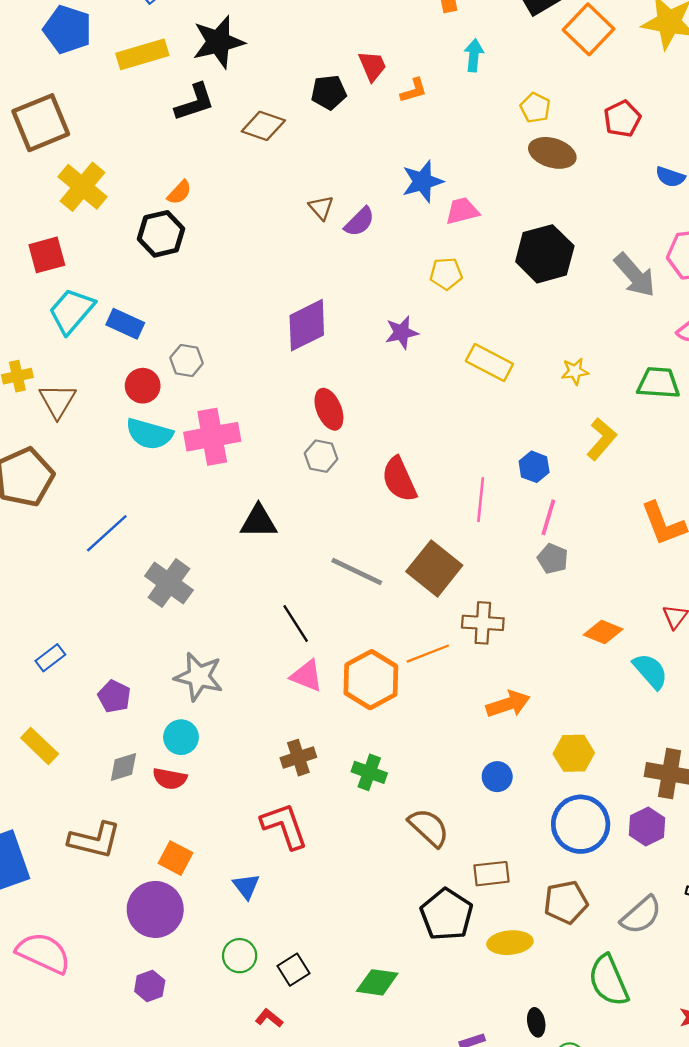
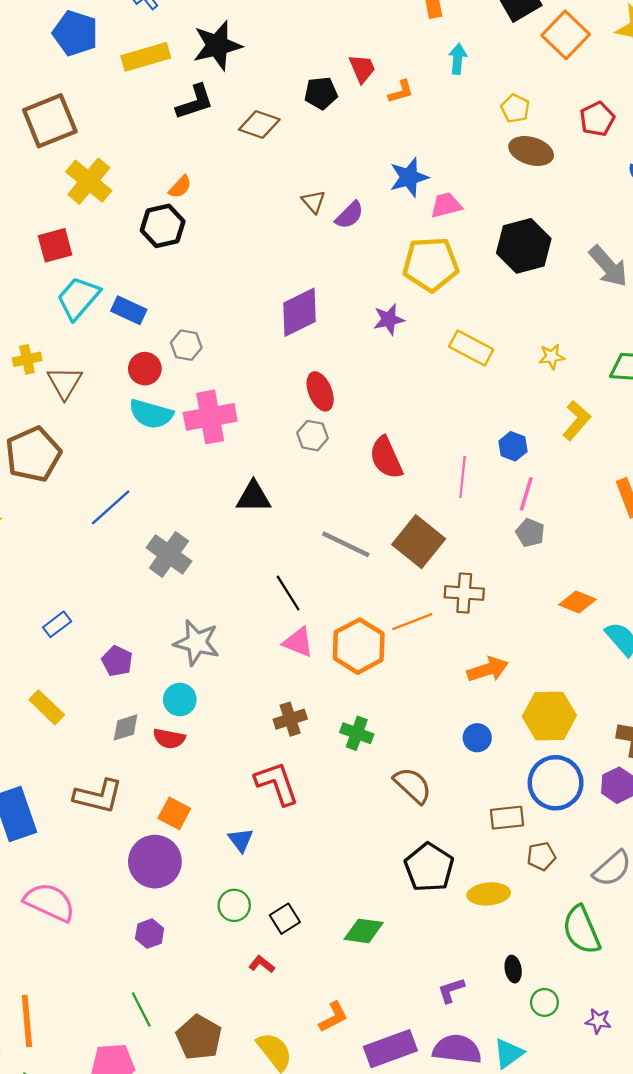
yellow pentagon: (446, 274) -> (431, 264), size x1.8
yellow hexagon: (574, 753) -> (549, 716), size x1.4
brown rectangle: (491, 874) -> (507, 818), moved
brown pentagon: (566, 902) -> (541, 856), size x0.7

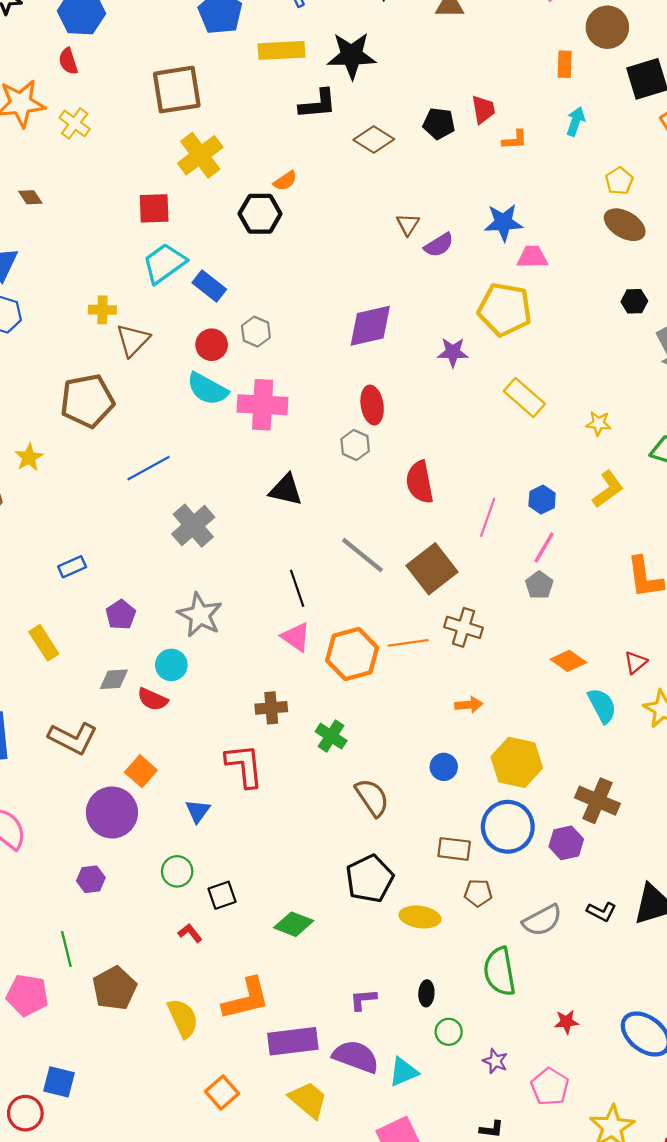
black hexagon: (524, 246) -> (634, 301), moved, size x0.5
orange arrow: (488, 669) -> (469, 705), size x0.7
orange L-shape: (333, 1017) -> (246, 999), size x1.6

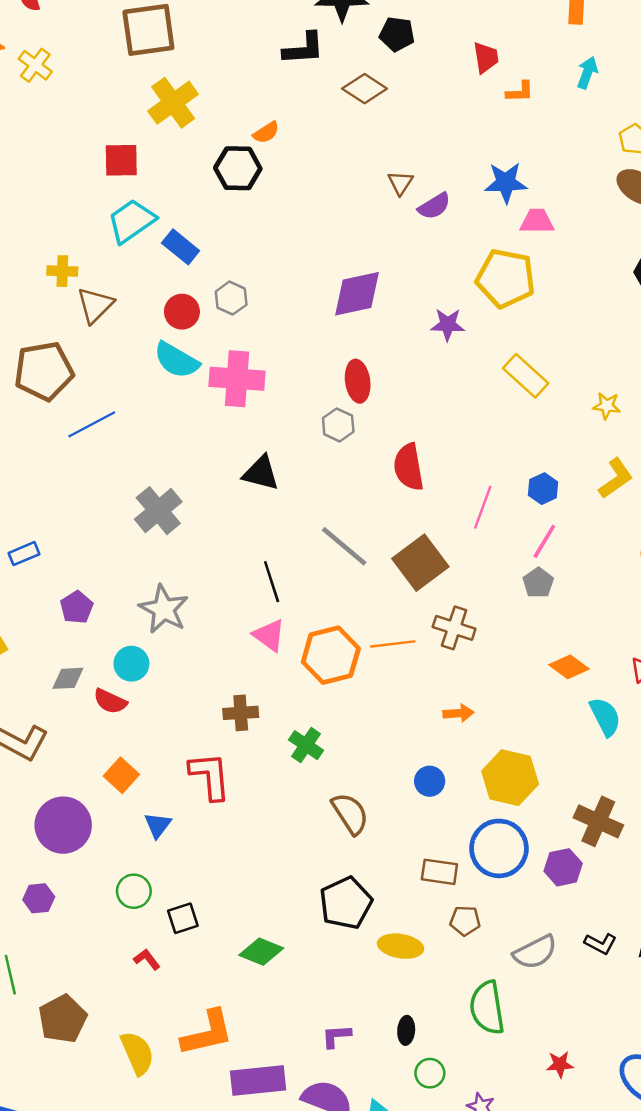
black pentagon: (439, 124) -> (397, 34), moved
blue line: (149, 468) -> (92, 424), moved
orange square: (141, 771) -> (121, 775), moved

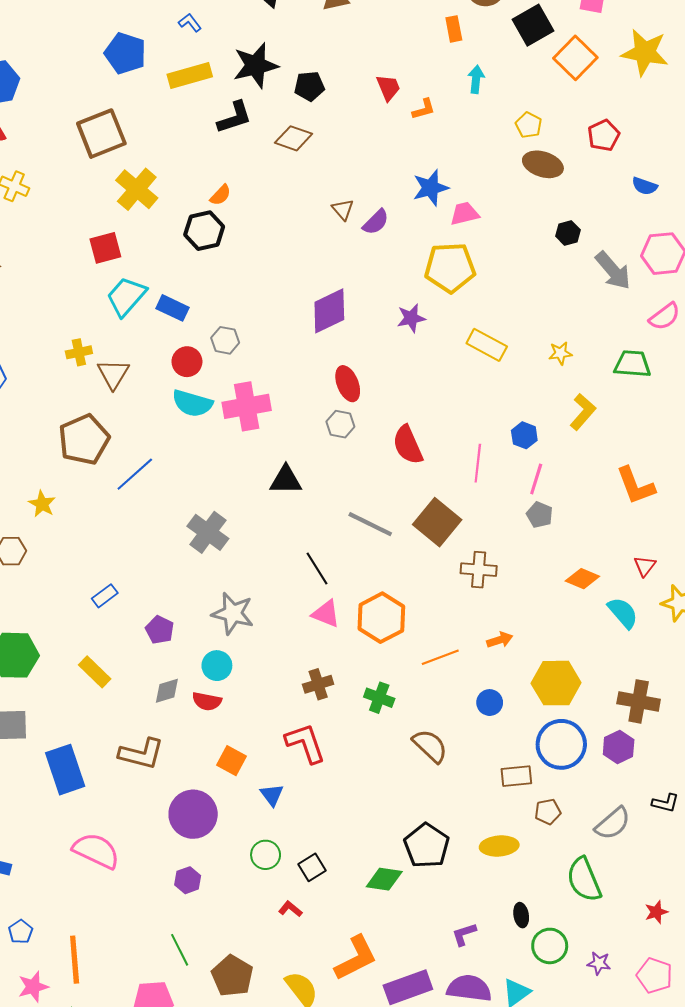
orange line: (393, 644) -> (440, 657), moved
black pentagon: (346, 903) -> (427, 846), moved
green circle: (430, 1073) -> (550, 946), size x1.4

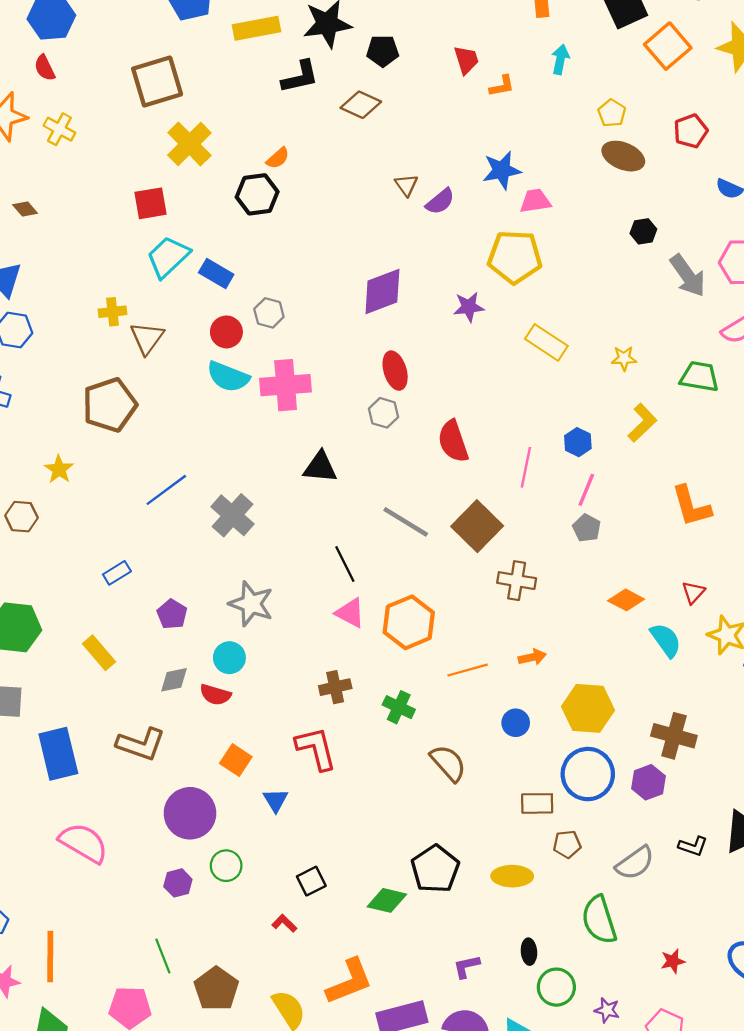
blue line: (135, 474) -> (166, 490), moved
green circle: (266, 855) -> (226, 866), moved

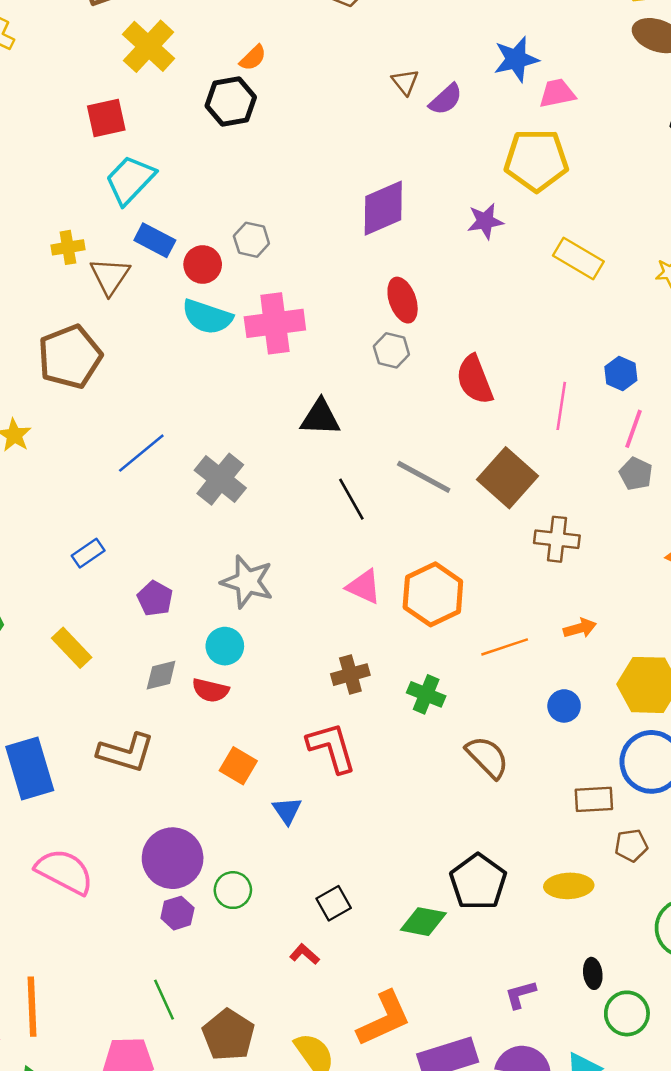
blue rectangle: (216, 274) -> (155, 240), moved
black line: (345, 564) -> (351, 499), moved
purple circle: (190, 813) -> (173, 858), moved

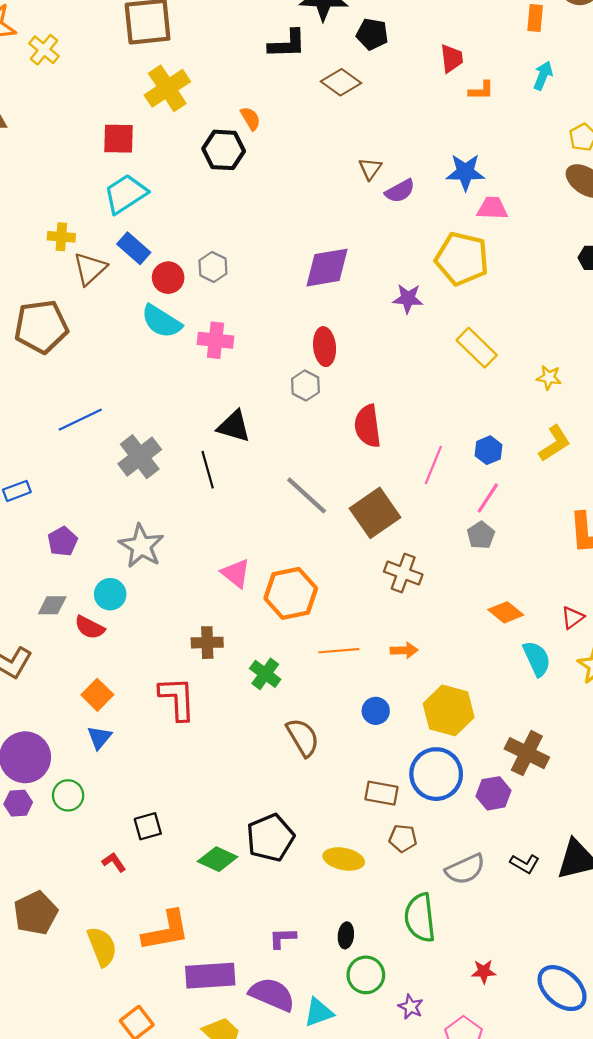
orange semicircle: (253, 58) -> (250, 119), turned -90
pink cross: (275, 323) -> (216, 340), size x0.7
black line: (351, 499) -> (208, 470), moved
blue triangle: (287, 811) -> (99, 737), moved

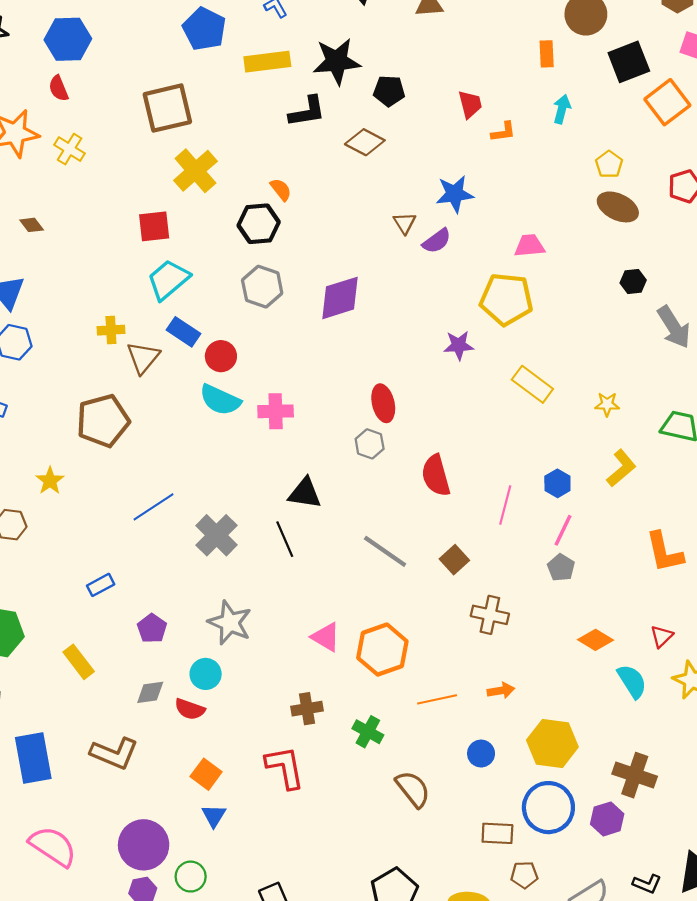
blue star: (465, 172) -> (455, 194), moved
gray hexagon: (213, 267) -> (262, 287), moved, size x1.4
purple diamond: (327, 268) -> (340, 298), moved
brown square: (375, 513) -> (454, 560), size x0.6

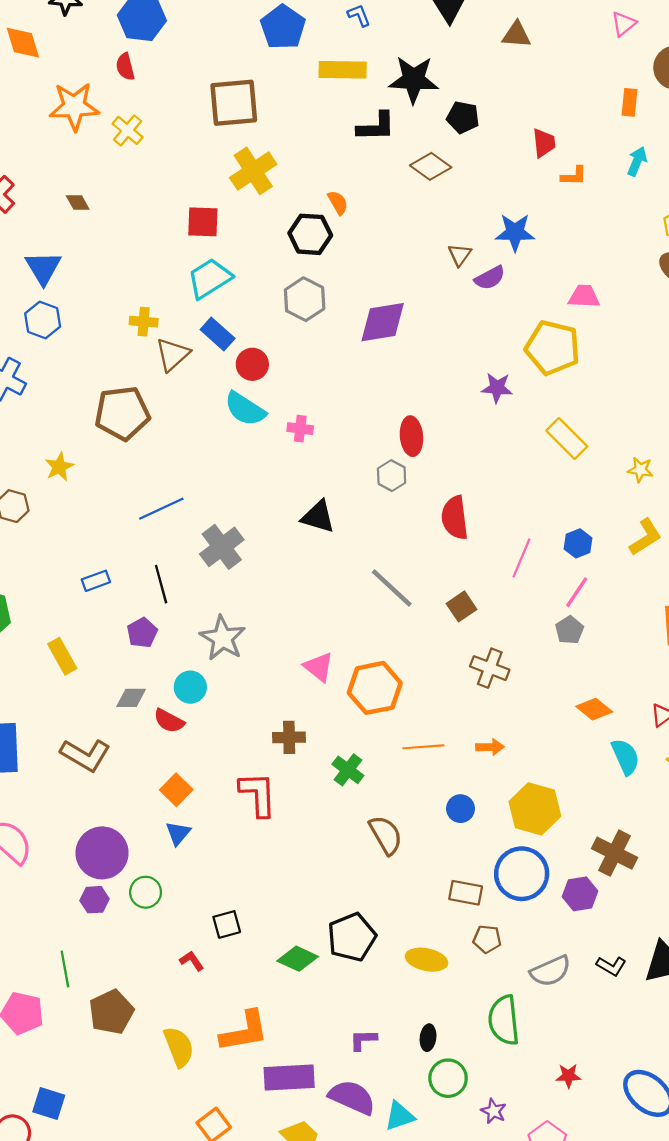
pink cross: (276, 411) -> (300, 429), size x0.7
black line: (285, 539) -> (161, 584), moved

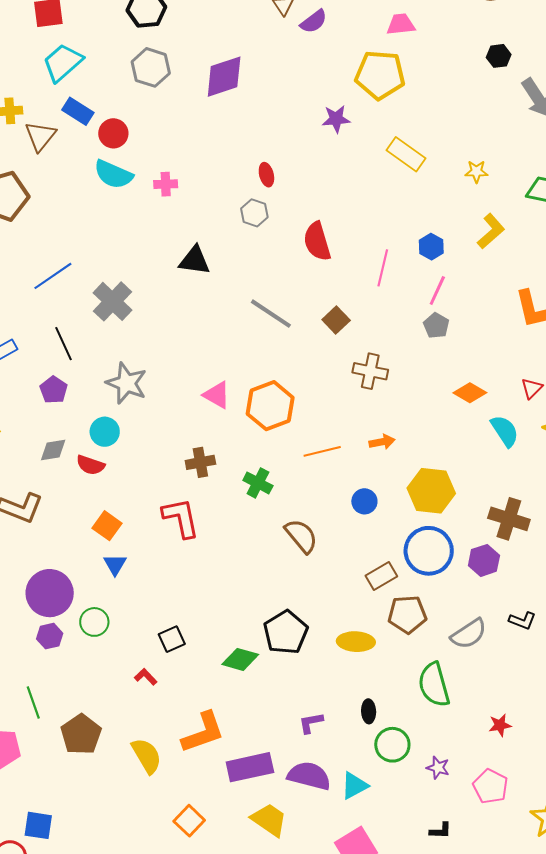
red ellipse: (411, 436) -> (266, 175), size x0.7
brown rectangle: (466, 893) -> (381, 576), turned -32
brown pentagon: (487, 939) -> (407, 614), size x1.5

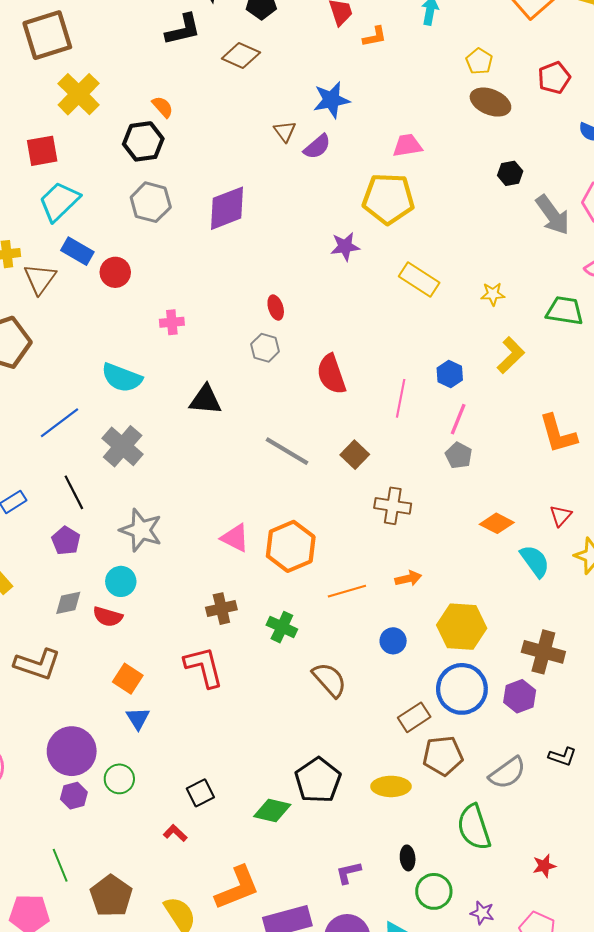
cyan semicircle: (113, 174) -> (122, 378), moved

